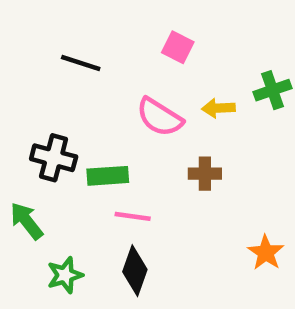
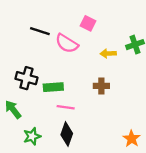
pink semicircle: (160, 117) -> (67, 43), moved
orange star: (266, 253) -> (132, 139), moved

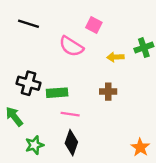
black line: (40, 31) -> (29, 24), moved

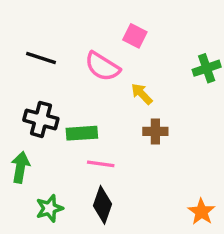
black line: (29, 24) -> (41, 58), moved
yellow arrow: (115, 57) -> (142, 94), moved, turned 49
green arrow: (14, 117) -> (20, 167), turned 48

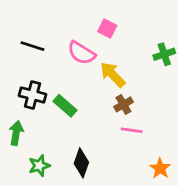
yellow arrow: (142, 94) -> (113, 75), size x1.5
brown cross: (155, 131) -> (123, 104), turned -30
green rectangle: (82, 133) -> (65, 106), turned 45
pink line: (101, 164) -> (132, 130), moved

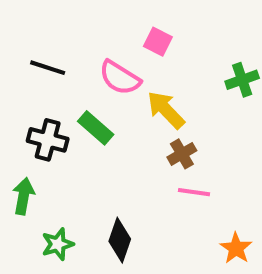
green rectangle: (65, 106) -> (96, 128), moved

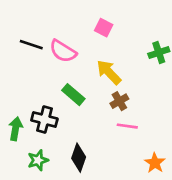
pink semicircle: (120, 78) -> (63, 51), moved
green rectangle: (96, 128) -> (73, 95), moved
black cross: (48, 140) -> (44, 119), moved

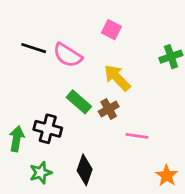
brown cross: (119, 101) -> (109, 109), moved

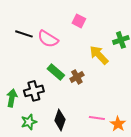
yellow arrow: (117, 78) -> (99, 55), moved
black cross: (48, 129) -> (34, 91), turned -30
pink line: (137, 136) -> (97, 118), moved

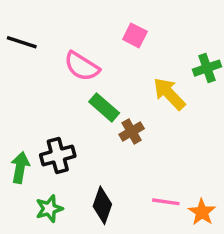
black line: (24, 34) -> (22, 42), moved
green rectangle: (56, 72) -> (104, 107), moved

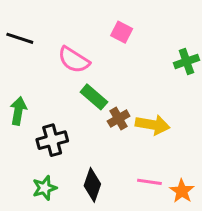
yellow arrow: (169, 94) -> (153, 125), moved, turned 144
green arrow: (20, 168) -> (18, 111), moved

